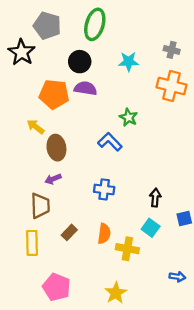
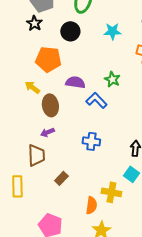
black star: (22, 52) -> (34, 23), moved, size x0.7
purple semicircle: (86, 88) -> (75, 82), moved
orange semicircle: (104, 234) -> (91, 205), moved
yellow rectangle: (32, 243) -> (17, 186), moved

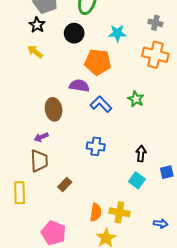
orange pentagon: (48, 59) -> (98, 62), moved
green star: (112, 79) -> (136, 99), moved
yellow arrow: (32, 87) -> (35, 52), moved
purple arrow: (47, 132) -> (41, 137), moved
yellow cross: (111, 192) -> (119, 212), moved

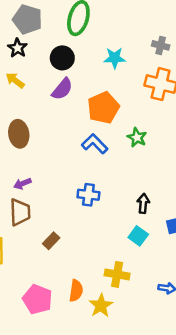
orange pentagon: (98, 62) -> (103, 108), moved, turned -30
purple semicircle: (79, 86) -> (62, 89), moved, turned 120
brown ellipse: (54, 109) -> (19, 134), moved
orange semicircle: (96, 212) -> (76, 291), moved

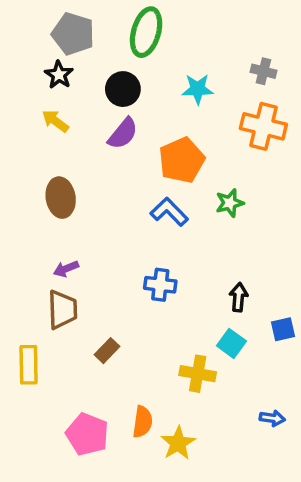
green star: (137, 138) -> (230, 203), turned 30
yellow cross: (117, 274) -> (198, 374), moved

